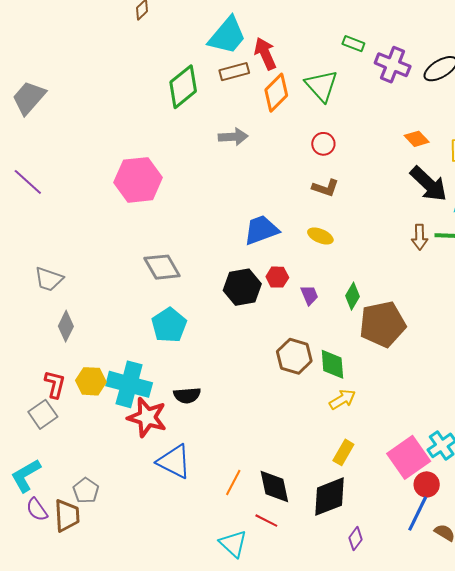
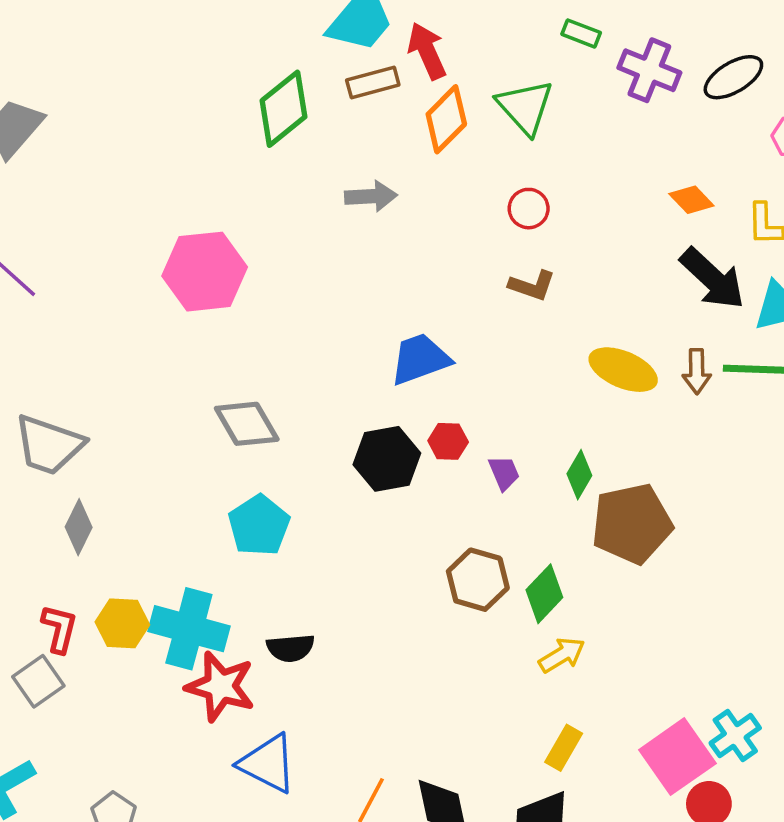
yellow ellipse: (320, 236) -> (623, 370), moved, size x1.5
gray trapezoid: (49, 279) -> (49, 445), size x1.4
green diamond: (332, 364) -> (544, 594), turned 48

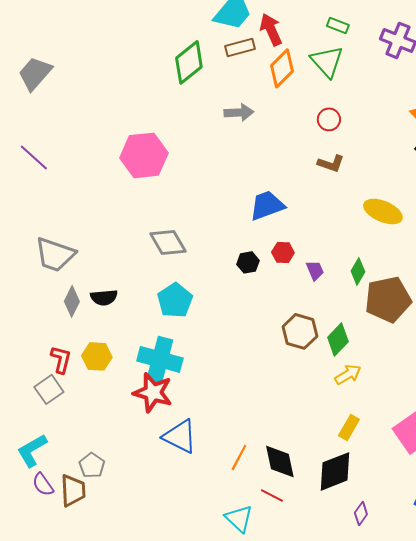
green rectangle: (581, 33) -> (338, 25), moved
black hexagon: (387, 459) -> (248, 262), size x0.6
cyan cross: (189, 629) -> (160, 359), moved
black semicircle: (290, 648) -> (104, 297), moved

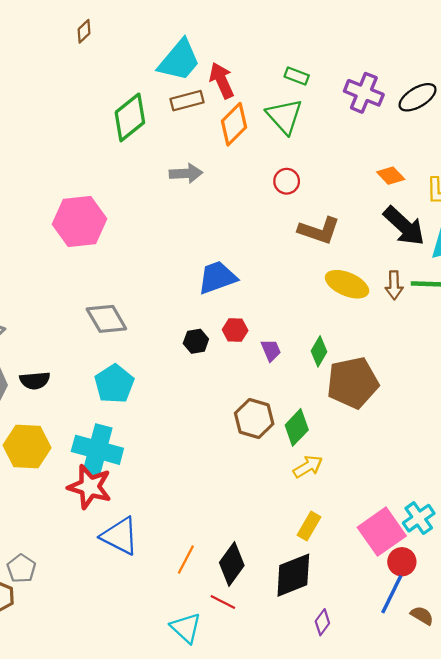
brown L-shape: (331, 163) -> (319, 230), moved, size x1.4
yellow hexagon: (97, 356) -> (27, 446), size x1.4
black diamond: (280, 461) -> (232, 564), turned 48

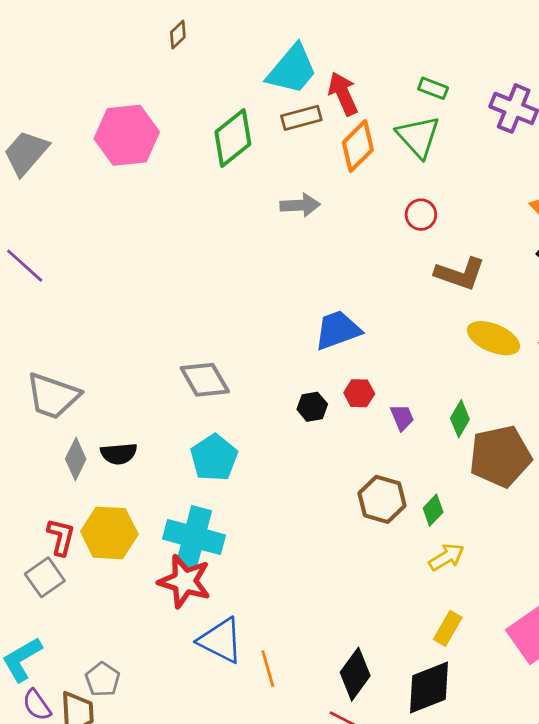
pink hexagon: (80, 222) -> (127, 135), moved
green diamond: (297, 427) -> (433, 510), size x0.7
orange line: (186, 560) -> (268, 669), moved, turned -44

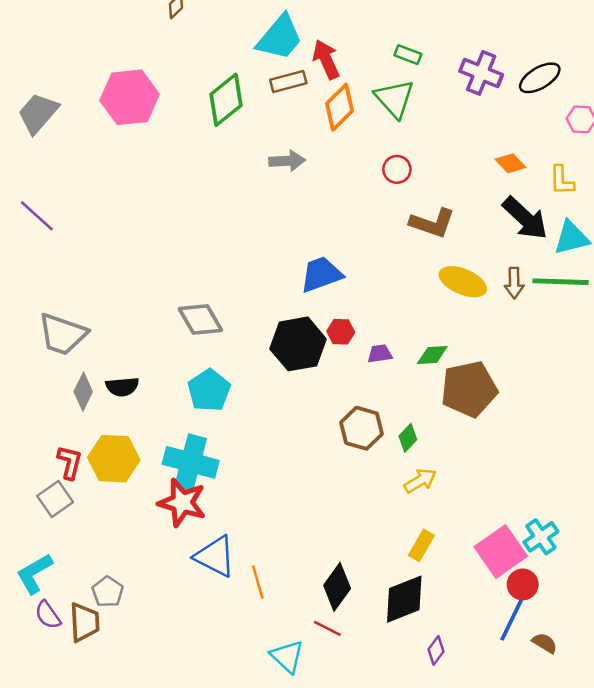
black hexagon: (312, 407) -> (298, 344), size x2.0
purple trapezoid: (402, 417) -> (380, 354), turned -75
green diamond: (460, 419) -> (432, 355), turned 56

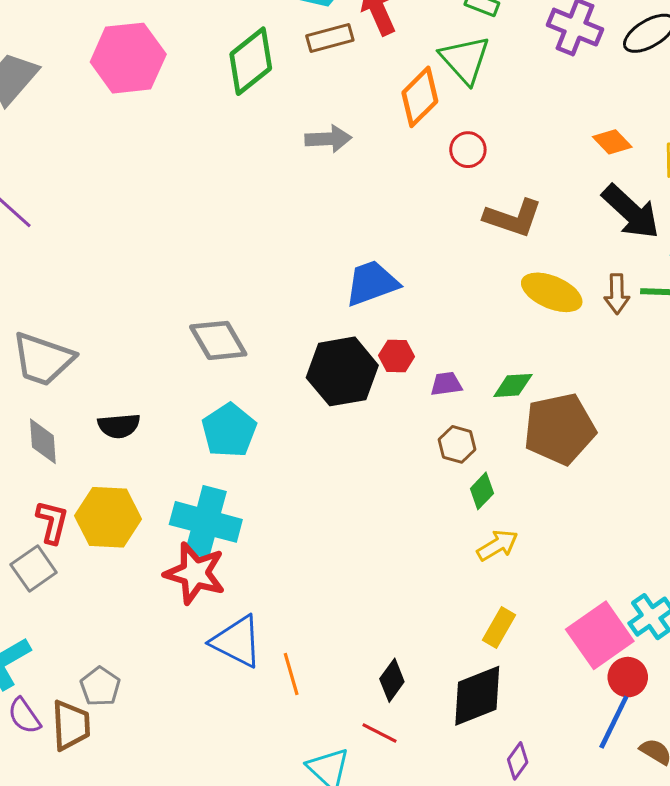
orange diamond: (340, 107) -> (420, 97), moved
gray diamond: (83, 392) -> (43, 441), moved, turned -30
brown hexagon: (362, 428) -> (457, 444), moved, size x0.7
black diamond: (337, 587) -> (392, 680), size x0.7

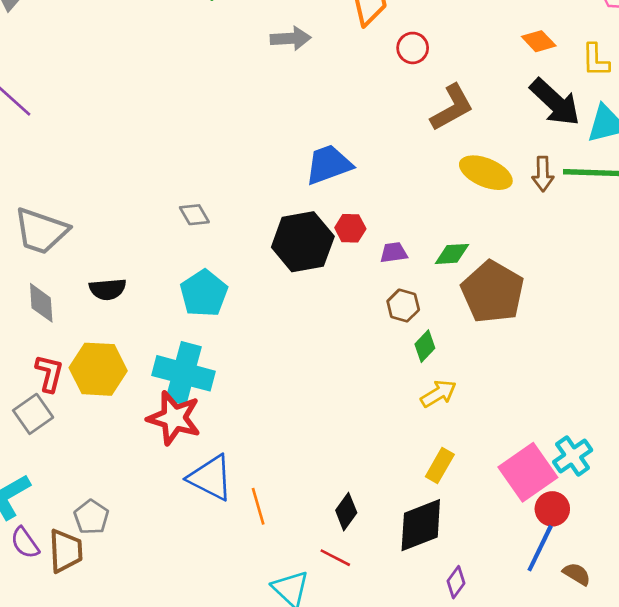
brown L-shape: (513, 218) -> (452, 108), turned -48
gray diamond: (218, 340) -> (194, 215), size x0.6
brown pentagon: (559, 429) -> (493, 292), turned -30

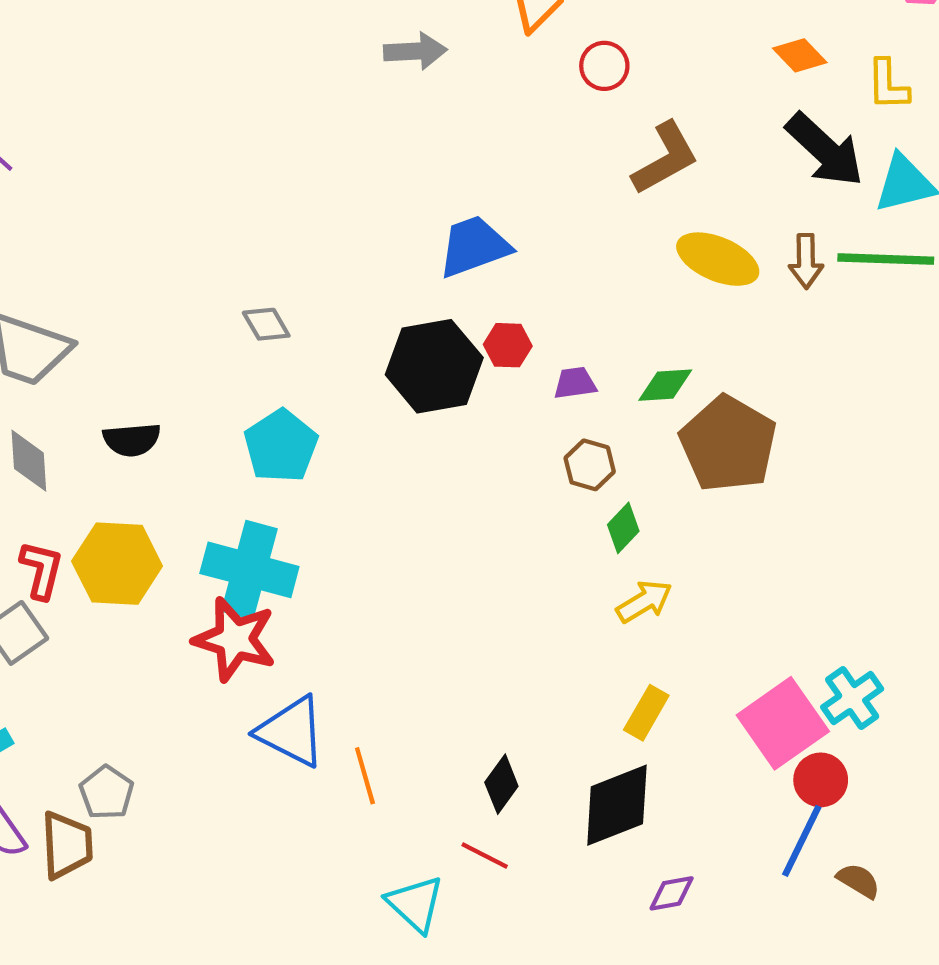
purple diamond: (456, 582) -> (672, 893), turned 44

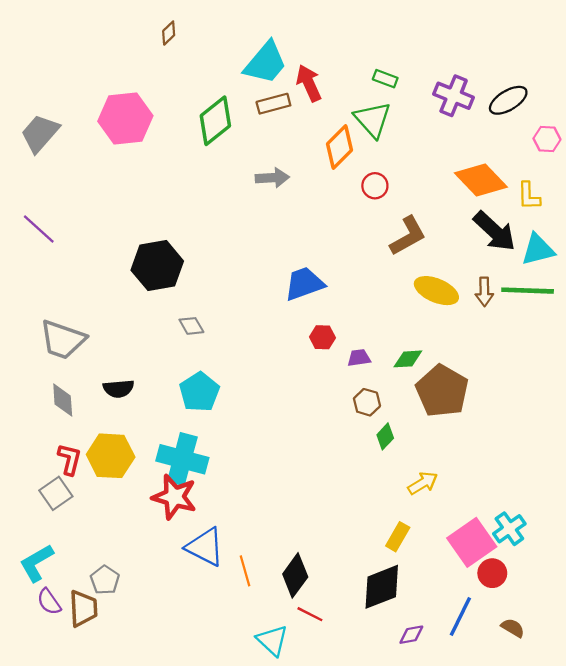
orange diamond: (800, 55) -> (481, 180), size x1.8
black hexagon: (434, 366) -> (157, 266), moved
yellow arrow: (644, 601) -> (423, 483), moved
black diamond: (501, 784) -> (295, 575), moved, size x1.4
blue line: (802, 841) -> (460, 616), moved

